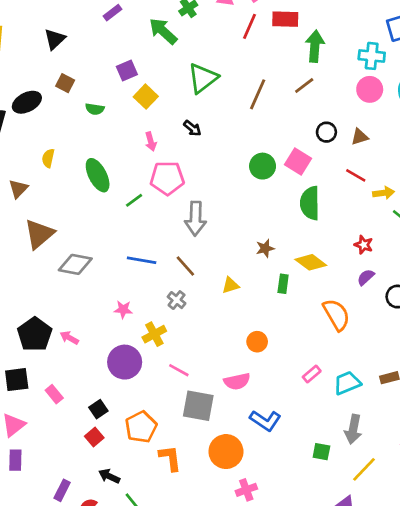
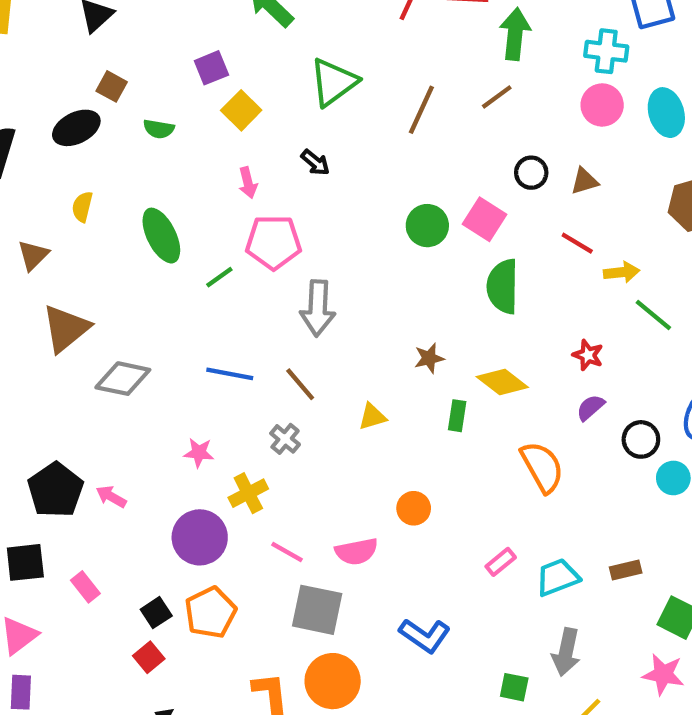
black ellipse: (27, 102) -> (76, 128), moved
pink semicircle: (237, 381) -> (356, 551), moved
orange pentagon: (141, 427) -> (210, 612), moved
orange circle: (226, 452) -> (333, 681), moved

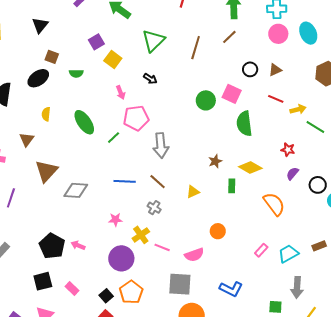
pink line: (287, 552) -> (162, 247), moved

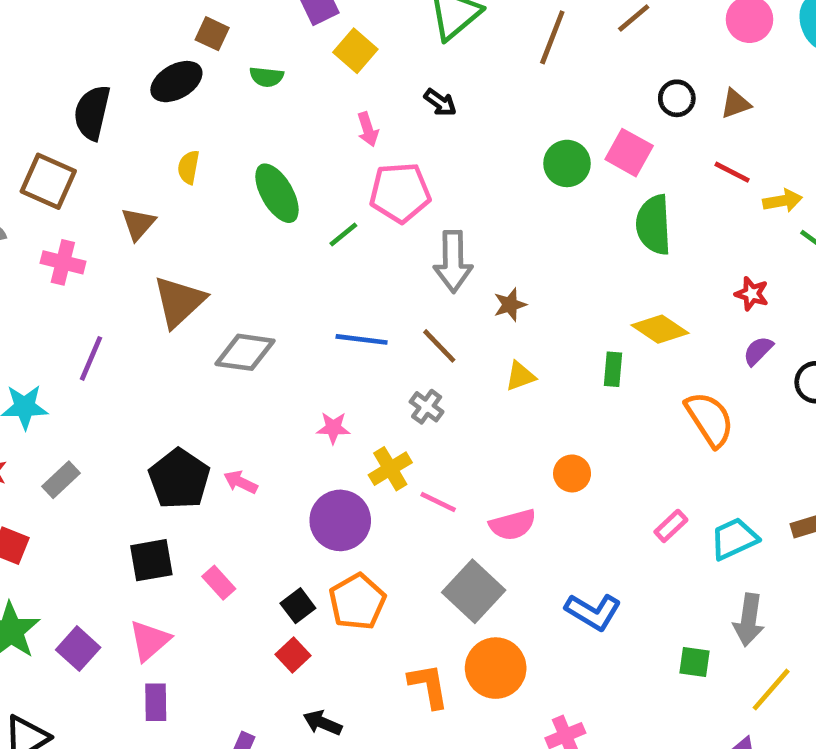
brown star: (215, 161) -> (510, 305), moved
gray square: (180, 284) -> (474, 591), turned 35

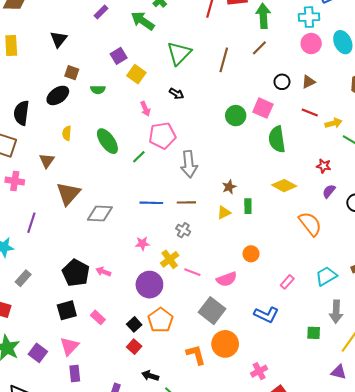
brown star: (510, 305) -> (229, 187), moved
brown line: (439, 346) -> (186, 202), turned -42
green rectangle: (613, 369) -> (248, 206), moved
pink rectangle: (671, 526) -> (287, 282), moved

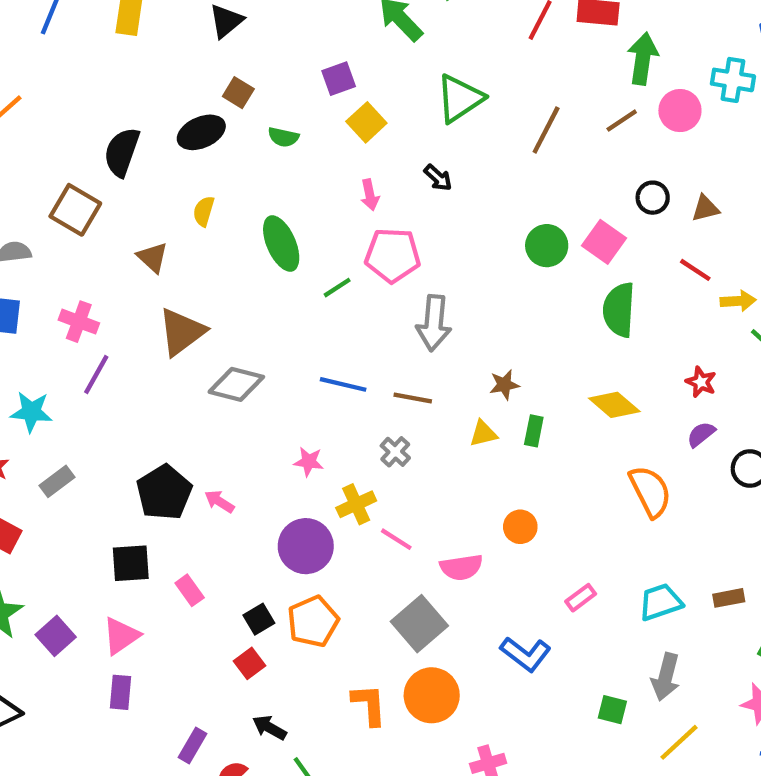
pink circle: (311, 44) -> (680, 111), moved
brown triangle: (47, 161) -> (153, 257), turned -35
pink cross: (15, 181) -> (79, 322), moved

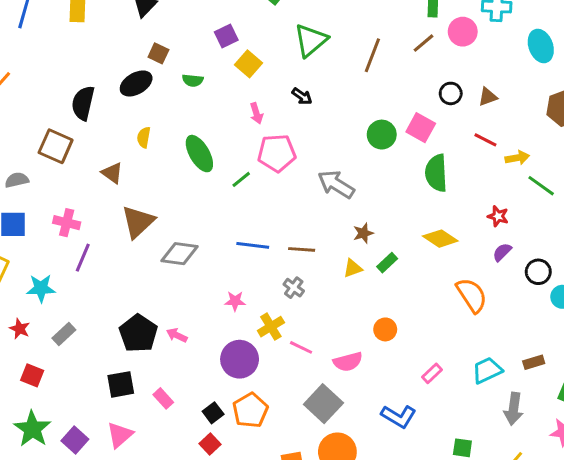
gray arrow: (434, 323) -> (336, 184), moved, turned 123
green rectangle: (534, 431) -> (387, 263), turned 42
gray arrow: (666, 677) -> (513, 409), moved

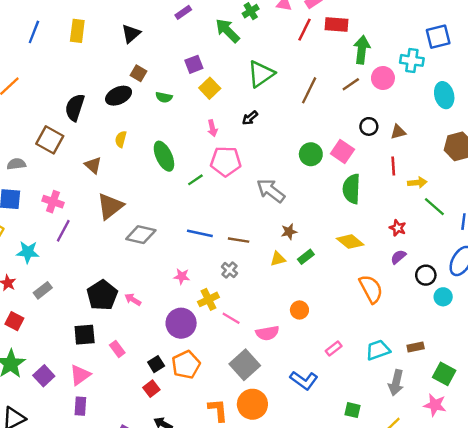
black arrow: (302, 96) -> (250, 118), turned 98
red line: (485, 140) -> (393, 166), turned 54

